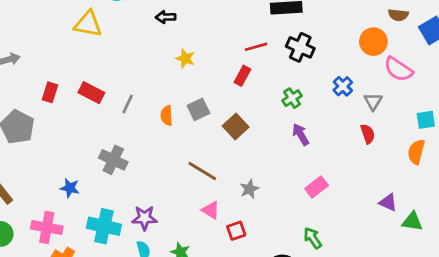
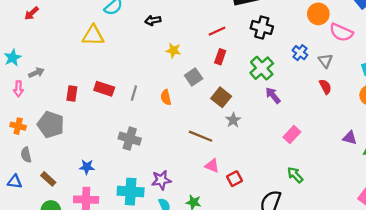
red line: (256, 47) -> (217, 31), moved
green cross: (292, 98) -> (262, 68), size x1.5
gray square: (198, 109) -> (194, 77), moved
blue star: (70, 188) -> (87, 167), moved
gray star: (249, 189) -> (233, 120), moved

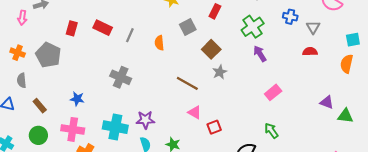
blue cross: (300, 53) -> (290, 17), turned -32
red semicircle: (325, 87) -> (310, 52), turned -72

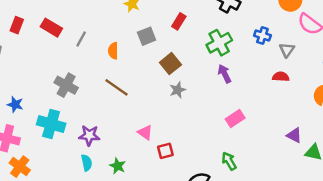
brown line: (187, 83) -> (116, 87), moved
cyan cross: (115, 127) -> (51, 124), moved

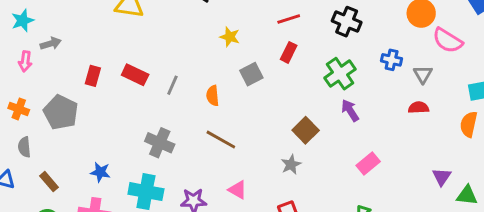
brown square: (170, 64) -> (306, 130), moved
gray star: (178, 90) -> (291, 164), moved
pink triangle: (145, 132) -> (238, 190), moved
purple triangle: (294, 135) -> (442, 177), turned 42

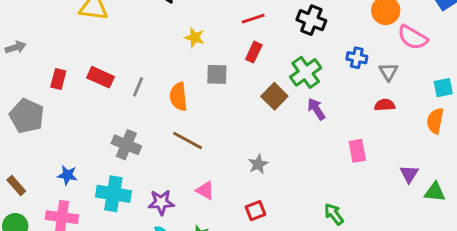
gray square: (251, 74) -> (217, 74), turned 30
orange semicircle: (213, 96) -> (178, 97), size x1.4
brown square: (306, 130) -> (274, 96), moved
pink rectangle: (368, 163) -> (357, 151), moved, turned -60

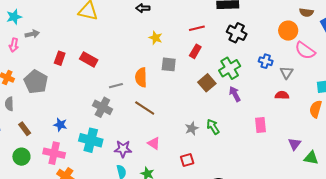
gray line: (138, 87) -> (116, 86), moved, turned 48
green arrow: (334, 214) -> (213, 127), moved

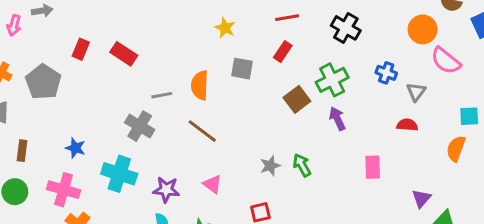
brown rectangle: (25, 129) -> (22, 151), turned 40

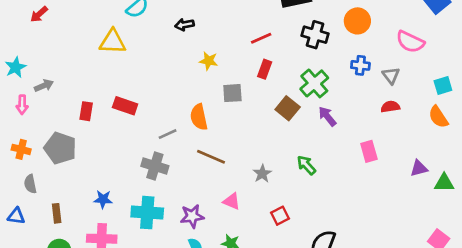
orange circle: (423, 29) -> (357, 21), moved
orange semicircle: (456, 149) -> (438, 117), turned -40
gray star: (270, 166) -> (262, 174), moved
purple triangle: (421, 198) -> (419, 168), turned 48

